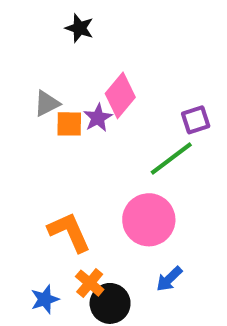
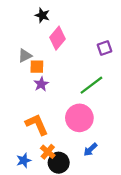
pink diamond: (120, 95) -> (58, 38), moved
purple star: (98, 118) -> (41, 84), moved
purple square: (196, 120) -> (105, 48), moved

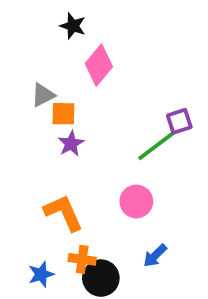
purple square: (105, 48) -> (179, 121), moved
pink circle: (79, 118) -> (136, 201), size x0.7
orange cross: (48, 152) -> (82, 259), turned -32

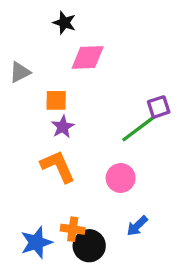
pink diamond: (99, 65) -> (88, 57), turned 48
gray triangle: (43, 95) -> (20, 72), moved
orange L-shape: (63, 213) -> (58, 166), moved
blue star: (41, 274) -> (36, 242), size x1.4

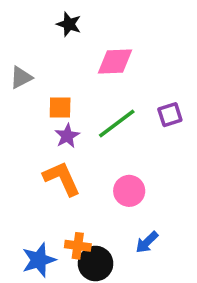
pink diamond: (88, 57) -> (115, 61), moved
green line: (139, 128) -> (117, 123), moved

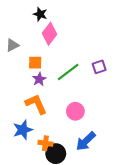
pink diamond: (115, 61) -> (50, 34), moved, turned -50
blue arrow: (147, 242) -> (86, 141), size x1.5
blue star: (39, 260) -> (23, 130), moved

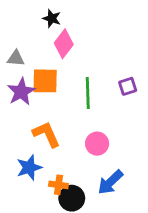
gray triangle: (12, 45) -> (16, 58), turned 32
orange square: (35, 63) -> (45, 81), size x1.5
green line: (68, 72) -> (88, 93), turned -55
purple star: (39, 79) -> (21, 92), moved, size x1.5

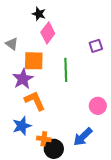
gray triangle: (16, 58) -> (12, 44), turned 32
purple square: (128, 86) -> (96, 46), moved
purple star: (21, 92) -> (23, 79), moved
pink circle: (97, 144) -> (98, 106), moved

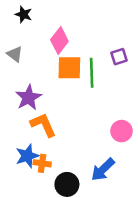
black star: (39, 14) -> (23, 14), moved
orange square: (34, 61) -> (69, 68), moved
green line: (66, 70) -> (92, 73), moved
orange cross: (44, 139) -> (42, 163), moved

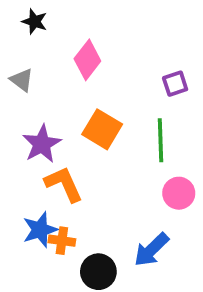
orange square: (69, 68) -> (102, 129), moved, turned 30
green line: (92, 73) -> (160, 140), moved

